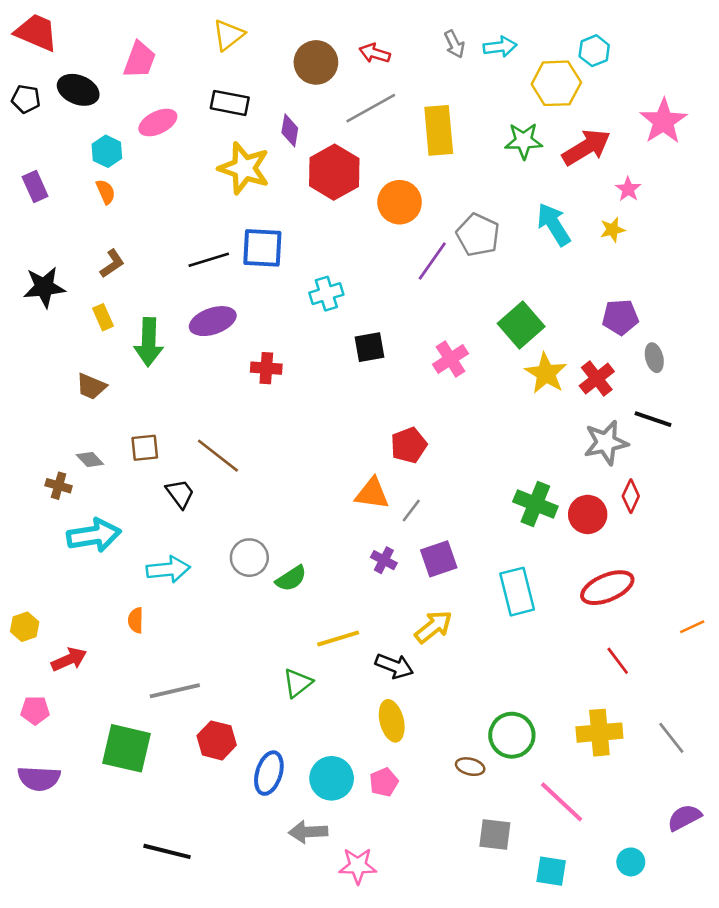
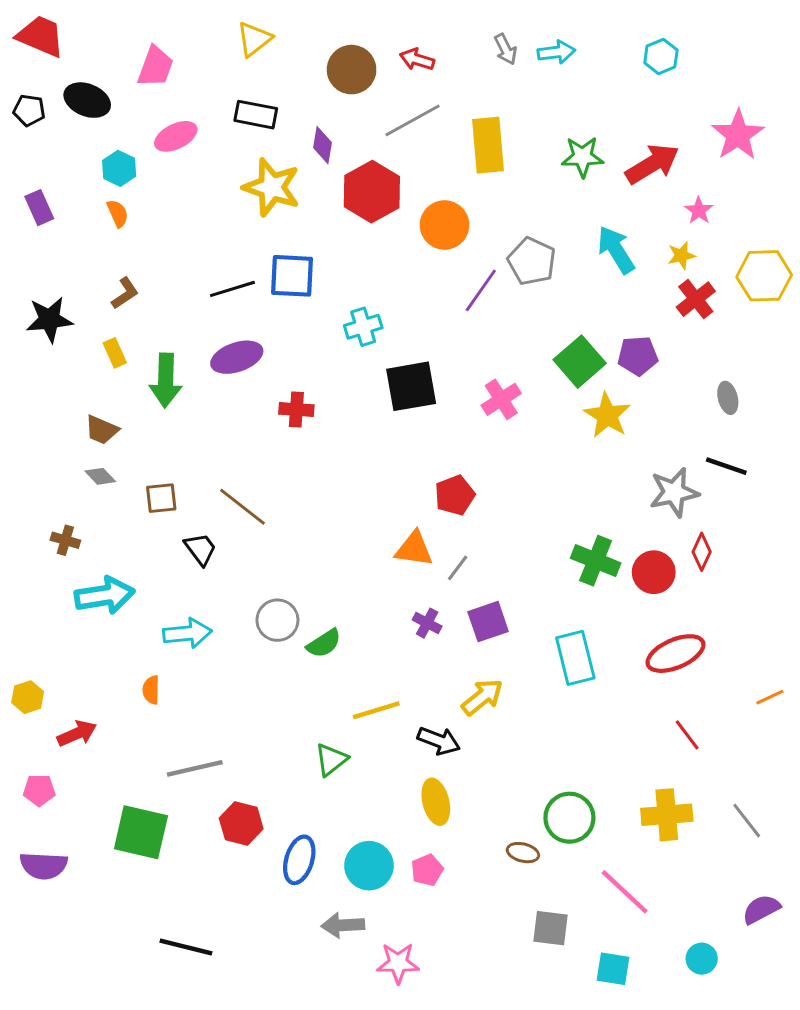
yellow hexagon: (556, 83) -> (764, 276), moved
purple pentagon: (620, 317) -> (638, 356), moved
black square: (369, 347) -> (411, 386), size x1.5
red cross: (597, 379) -> (696, 299), moved
gray diamond: (90, 460) -> (100, 476), moved

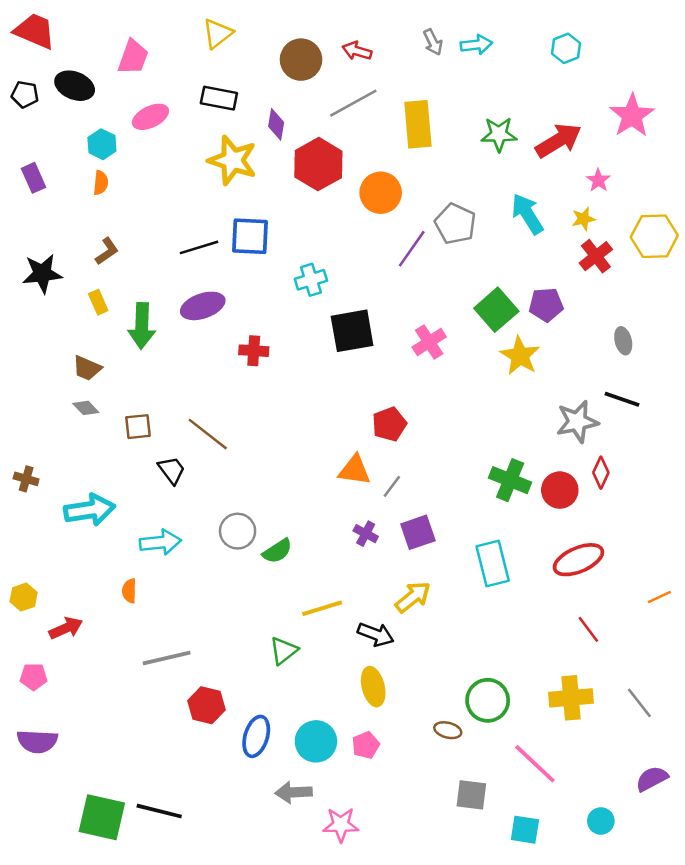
orange semicircle: (118, 213) -> (101, 183), turned 30
brown cross: (65, 540) -> (26, 479), moved
green square: (141, 832) -> (102, 817), moved

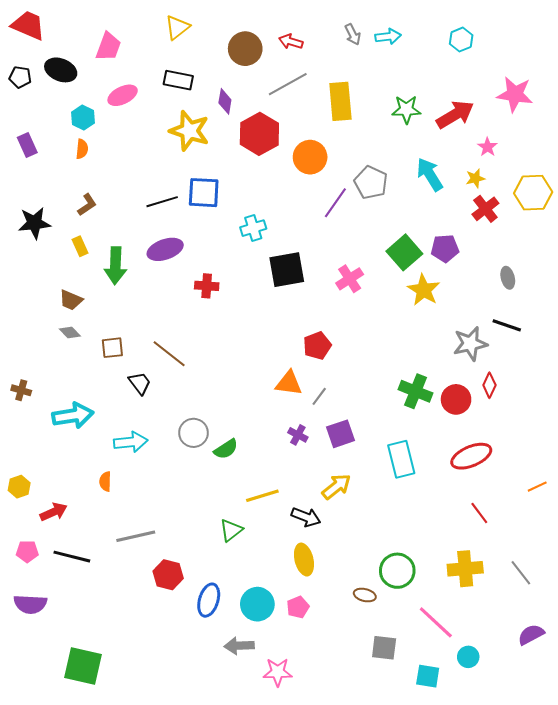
pink star: (632, 116) -> (515, 94), turned -30
black line: (159, 811) -> (72, 557), moved
cyan circle: (601, 821) -> (468, 657), moved

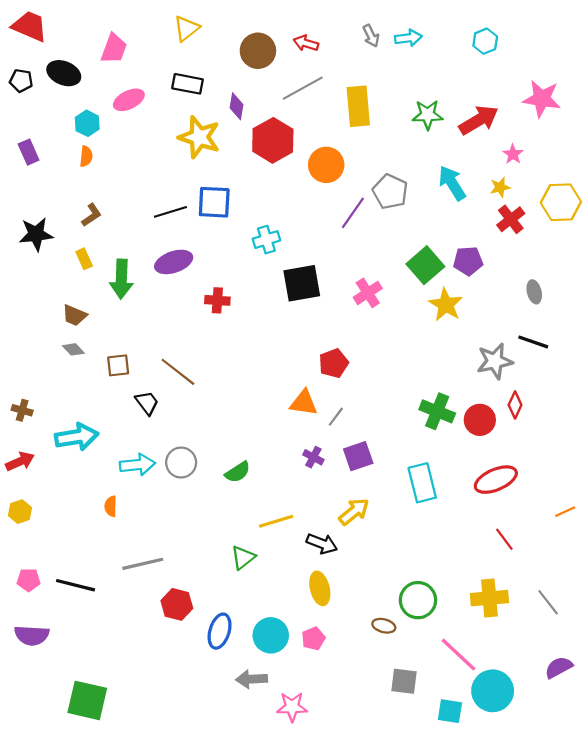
gray circle: (193, 433) -> (181, 463), moved
red arrow: (54, 512) -> (20, 461), moved
cyan circle: (468, 657) -> (493, 691), size x1.8

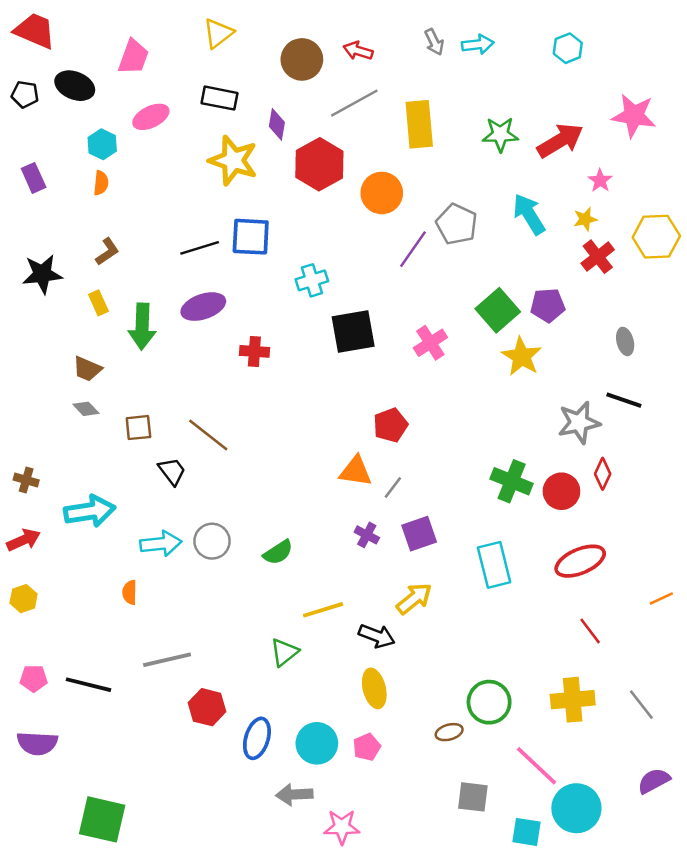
brown ellipse: (384, 626) -> (449, 732), turned -30

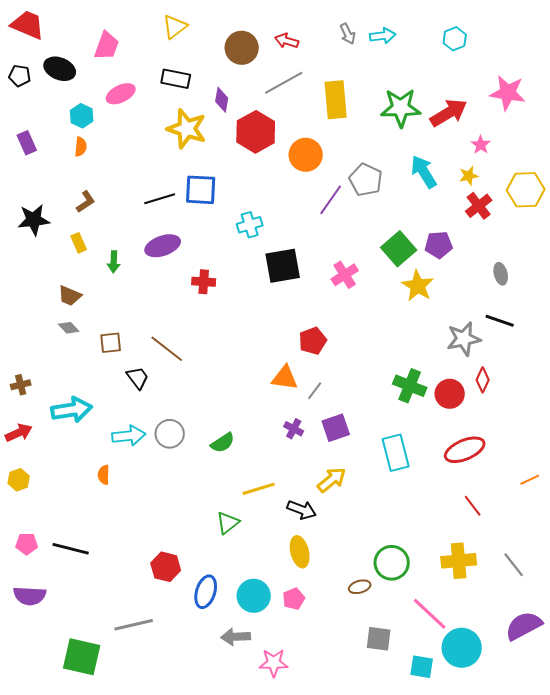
green star: (500, 134) -> (401, 108), size x1.4
green arrow: (142, 326) -> (114, 262), size x0.6
brown cross: (26, 480) -> (21, 385), turned -30
gray line: (167, 660) -> (134, 625), moved
purple semicircle: (654, 781) -> (524, 626), size x1.4

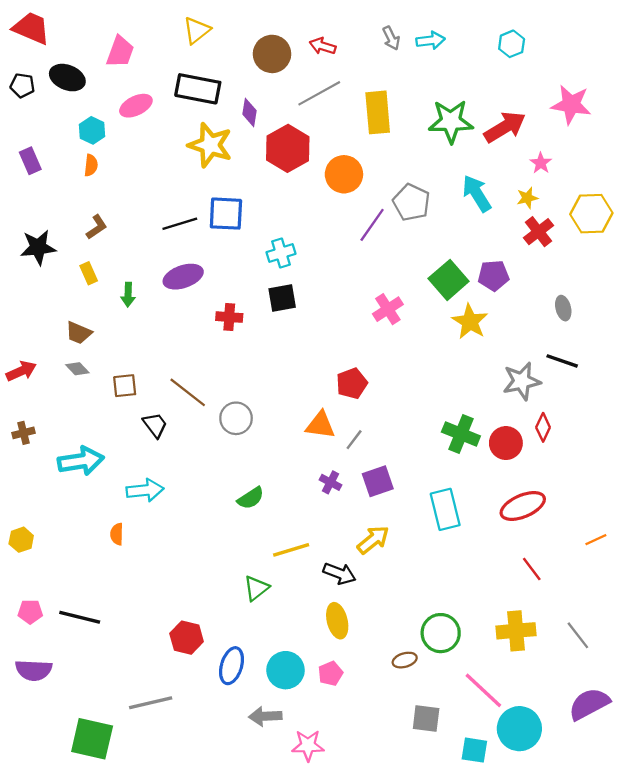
black rectangle: (176, 79) -> (198, 89), size x1.4
black square: (283, 266) -> (282, 298), moved, size x0.7
red arrow: (19, 433) -> (21, 371), moved
gray circle: (170, 434) -> (236, 418), moved

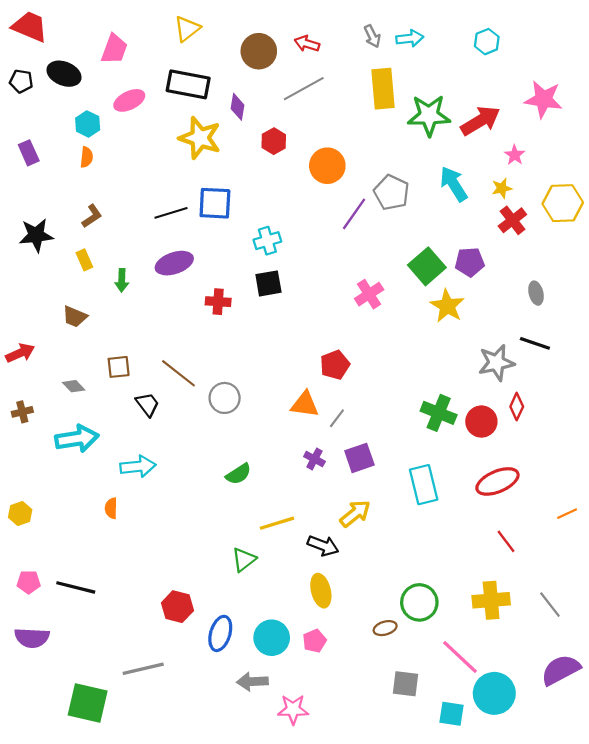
yellow rectangle: (378, 112) -> (383, 89), moved
red hexagon: (288, 148) -> (274, 141), size x0.6
gray diamond: (77, 369) -> (74, 386), moved

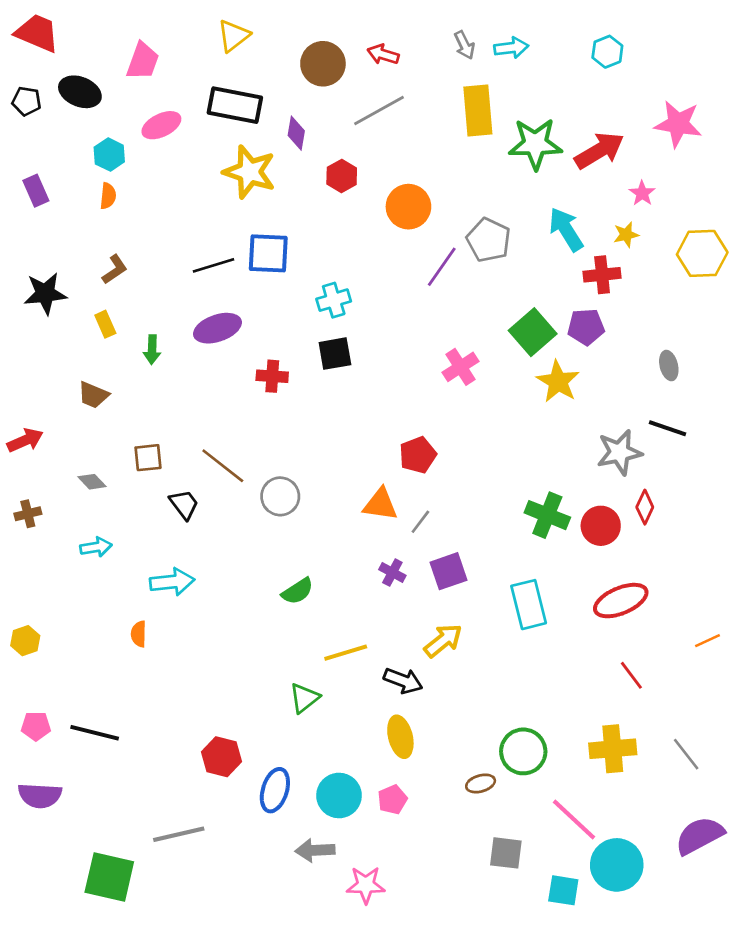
red cross: (512, 220) -> (602, 275), moved, turned 32
cyan arrow: (77, 439) -> (96, 547), size x0.6

